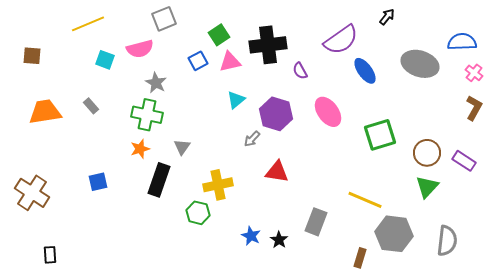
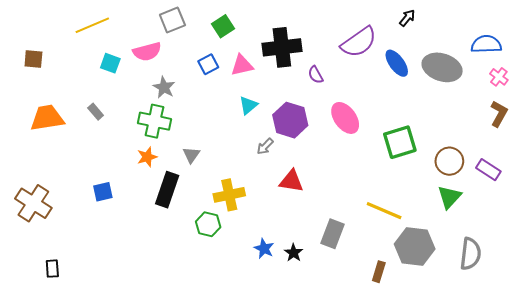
green square: (219, 35) -> (223, 26), moved
blue ellipse: (365, 71) -> (397, 63), moved

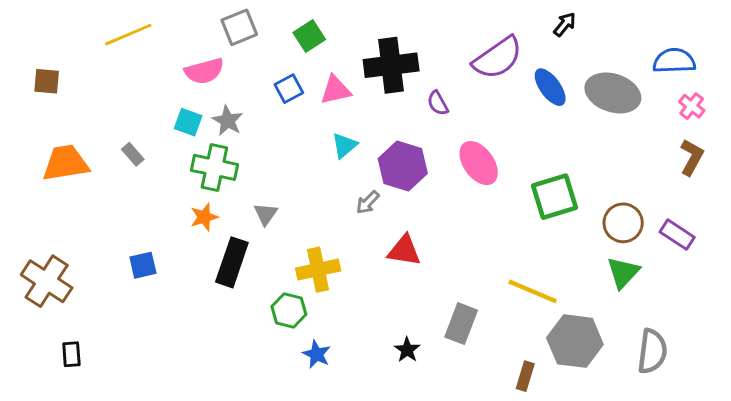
cyan square: (110, 63) -> (188, 122), moved
blue star: (264, 249) -> (317, 354), moved
black rectangle: (52, 269) -> (71, 354), moved

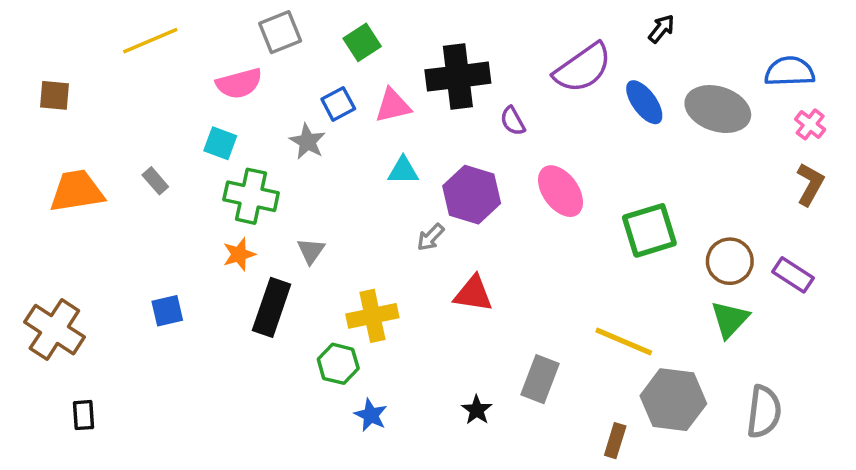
gray star: (228, 121) -> (307, 142), moved
cyan triangle: (344, 146) -> (403, 171), turned 40

